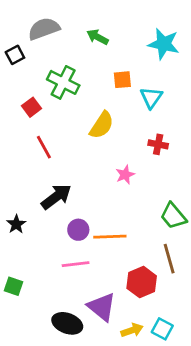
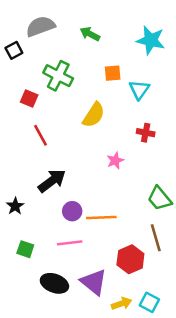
red square: (31, 107) -> (29, 98), turned -30
green square: (14, 286) -> (25, 249), moved
black ellipse: (67, 323) -> (54, 283), moved

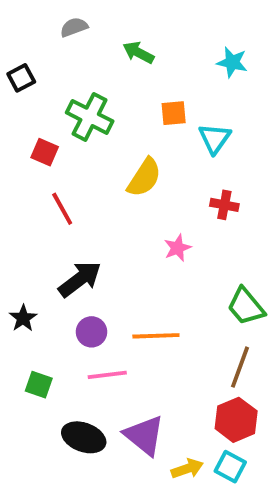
gray semicircle: (41, 26) -> (74, 27), moved, size x0.6
cyan star: (151, 40) -> (232, 62), size x0.7
purple circle: (72, 211) -> (92, 332), moved
brown line: (156, 238) -> (240, 367), turned 36
red hexagon: (130, 259) -> (236, 420), moved

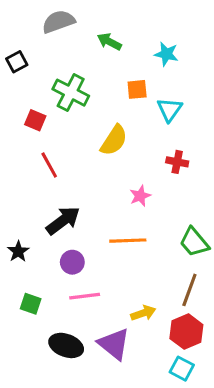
gray semicircle: (74, 27) -> (58, 22), size x1.5
cyan star: (232, 62) -> (166, 54), moved
orange line: (156, 336) -> (128, 241), moved
yellow arrow: (187, 469) -> (143, 313), moved

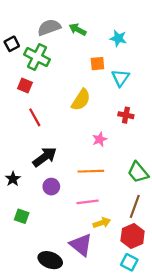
gray semicircle: (58, 22) -> (49, 27), moved
green cross: (71, 93) -> (37, 57), moved
pink line: (85, 296) -> (88, 202), moved
black ellipse: (66, 345) -> (50, 260), moved

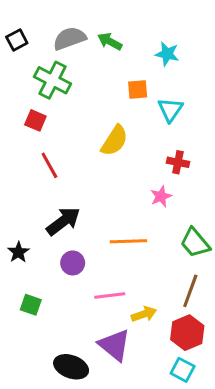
black square: (12, 44) -> (17, 40), moved
pink star: (100, 139) -> (161, 196), moved
pink line: (88, 202) -> (110, 296), moved

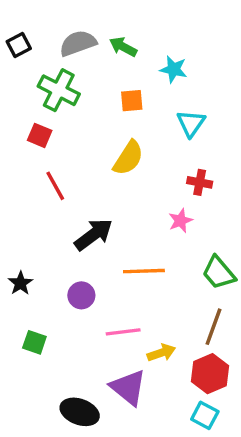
cyan star: (167, 54) -> (174, 69), moved
orange square: (138, 89) -> (132, 101), moved
black arrow: (63, 221) -> (94, 235), moved

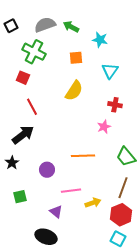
black arrow: (94, 235) -> (23, 135), moved
green square: (34, 342) -> (20, 197), turned -32
purple triangle: (128, 388) -> (56, 212), moved, size x0.6

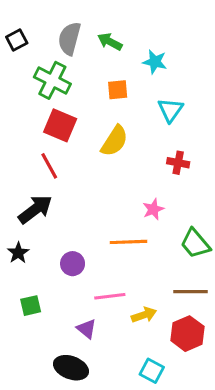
gray semicircle: (45, 25) -> (69, 38), turned -55
red square: (23, 78) -> (60, 125), moved, size x1.5
pink star: (104, 127) -> (153, 209), moved
brown line: (123, 188) -> (191, 292), turned 70
cyan square: (118, 239) -> (152, 371), moved

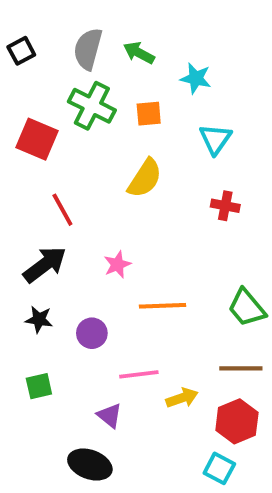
green cross: (52, 80) -> (92, 106), moved
red square: (60, 125) -> (37, 139), moved
pink star: (153, 209) -> (117, 265), moved
black star: (18, 253) -> (39, 319), moved, turned -30
cyan square: (152, 371) -> (219, 468), moved

